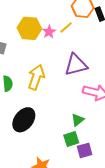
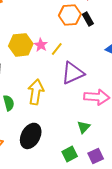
yellow line: (66, 28) -> (57, 49), moved
green square: (71, 139) -> (70, 154), moved

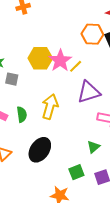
pink star: (41, 45) -> (60, 61), size x1.6

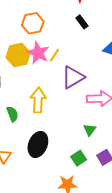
orange hexagon: (92, 34) -> (33, 23), moved

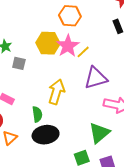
green semicircle: (12, 114) -> (37, 114), moved
green triangle: (90, 130) -> (99, 133), size x1.6
black ellipse: (38, 144) -> (46, 135), turned 45

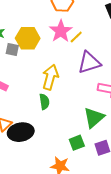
yellow hexagon: (48, 43) -> (28, 38), moved
green semicircle: (37, 114) -> (44, 102), moved
black ellipse: (46, 135) -> (21, 132), moved

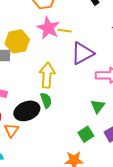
yellow line: (76, 37) -> (65, 31), turned 64
green triangle: (94, 118) -> (98, 106), size x0.7
black ellipse: (21, 132) -> (27, 111), moved

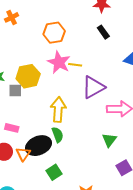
orange triangle: (11, 130) -> (23, 154), moved
green square: (86, 134) -> (54, 172), moved

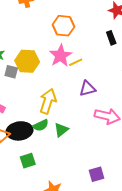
yellow line: (75, 65) -> (76, 62), turned -48
purple triangle: (93, 87) -> (87, 89), size x0.7
green semicircle: (58, 135) -> (41, 125), turned 70
green triangle: (109, 140) -> (61, 130), moved

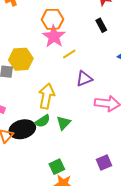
pink star: (61, 56) -> (54, 36), moved
green square: (28, 161) -> (57, 167), moved

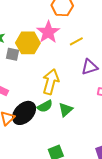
pink star: (54, 36) -> (48, 32), moved
black ellipse: (22, 129) -> (24, 113), turned -35

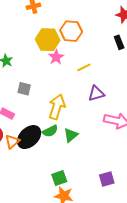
pink star: (48, 32) -> (56, 57), size x0.7
yellow hexagon: (28, 43) -> (48, 40), moved
gray square: (13, 54) -> (24, 89), moved

